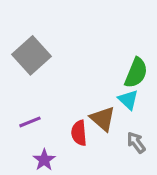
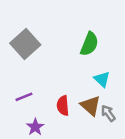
green semicircle: (136, 73) -> (89, 44), moved
brown triangle: (103, 119) -> (91, 106), moved

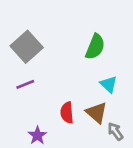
purple line: (24, 97) -> (25, 84), moved
gray arrow: (108, 113) -> (115, 131), moved

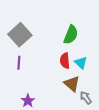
purple line: (25, 84) -> (19, 63), turned -64
red semicircle: (67, 113) -> (65, 61), moved

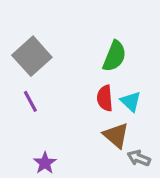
purple line: (19, 63) -> (30, 101), turned -32
gray arrow: (86, 98) -> (139, 158), turned -32

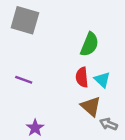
gray square: (32, 56) -> (25, 20), moved, turned -32
purple line: (30, 101) -> (24, 80), turned -42

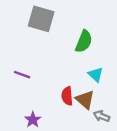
gray square: (25, 20) -> (41, 19), moved
red semicircle: (82, 77) -> (67, 96), moved

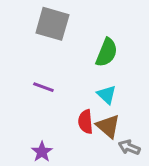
purple line: (22, 75) -> (43, 87), moved
cyan triangle: (96, 75) -> (107, 95), moved

